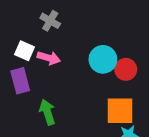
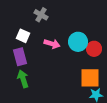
pink arrow: (49, 58) -> (52, 44), moved
green arrow: (47, 112) -> (23, 79), moved

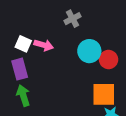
gray cross: (41, 15) -> (73, 19), moved, turned 32
pink arrow: (52, 44) -> (44, 45), moved

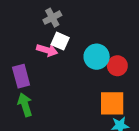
gray cross: (73, 19) -> (52, 18), moved
white square: (23, 44) -> (60, 41), moved

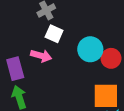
pink arrow: (47, 50) -> (41, 56), moved

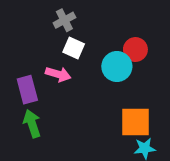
red circle: (111, 58) -> (135, 50), moved

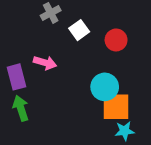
white square: (74, 48) -> (79, 30), moved, turned 30
cyan circle: (117, 66) -> (105, 87), moved

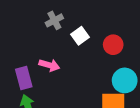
cyan circle: (105, 87) -> (125, 80), moved

